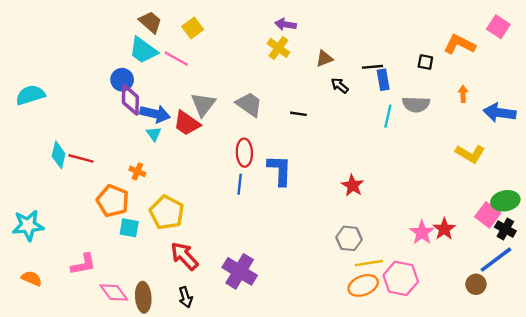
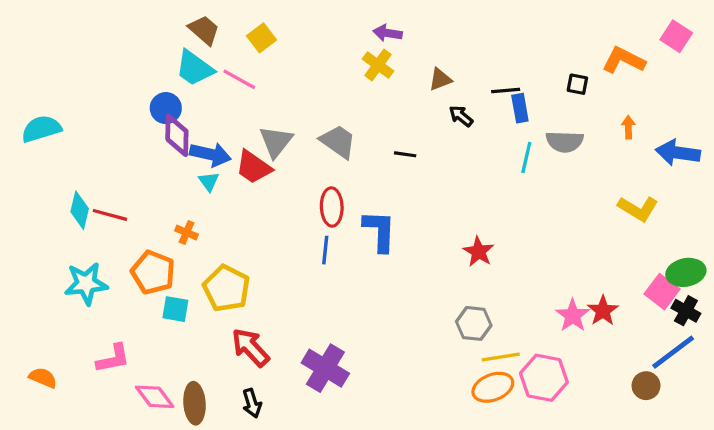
cyan star: (28, 225) -> (86, 284), moved

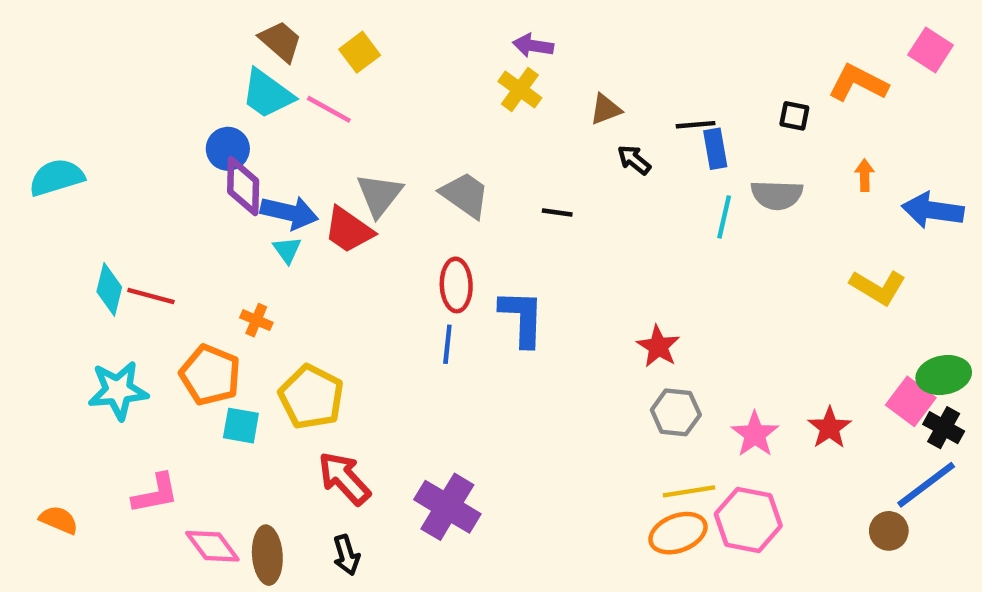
pink star: (573, 315) -> (755, 434), moved
gray hexagon: (474, 323) -> (676, 412), moved

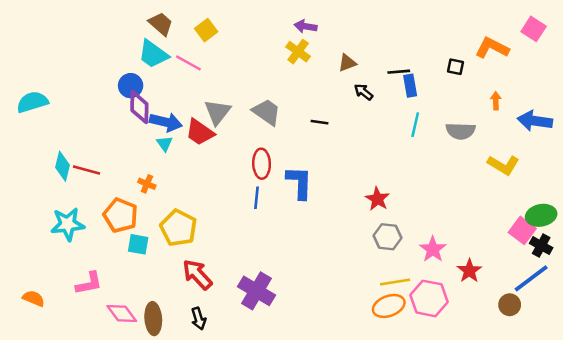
gray semicircle: (777, 195) -> (461, 131), moved
red star: (830, 428) -> (469, 271), moved

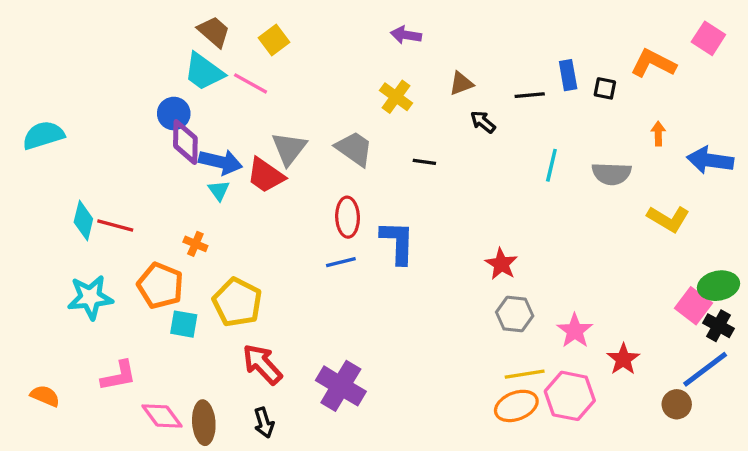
yellow cross: (298, 52) -> (396, 97), moved
blue rectangle: (410, 86) -> (568, 75), moved
blue line: (257, 198) -> (341, 262), turned 70

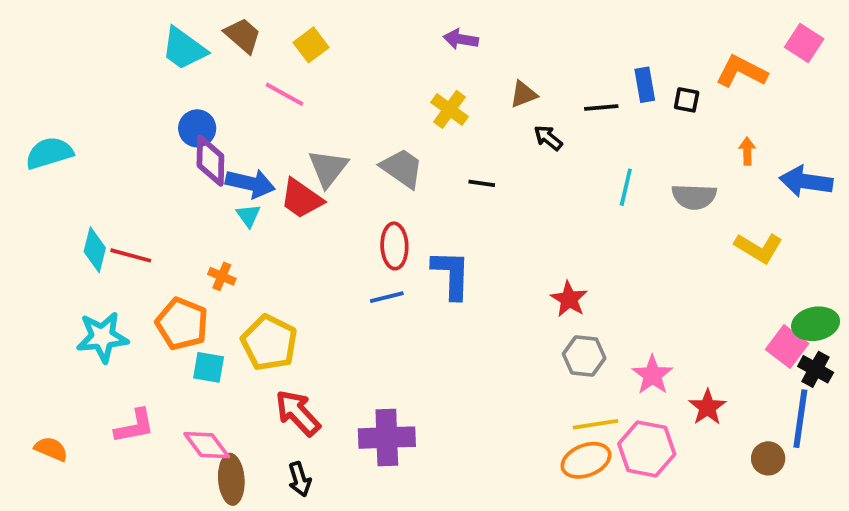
cyan trapezoid: (204, 72) -> (184, 49), moved
blue line: (705, 369) -> (800, 419), turned -45
purple cross: (341, 386) -> (387, 438), turned -33
pink diamond: (162, 416) -> (207, 445), moved

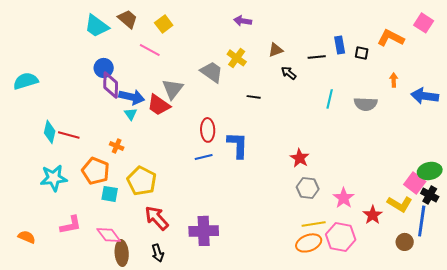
gray trapezoid: (402, 168) -> (212, 72), moved
yellow L-shape: (759, 248) -> (400, 204), moved

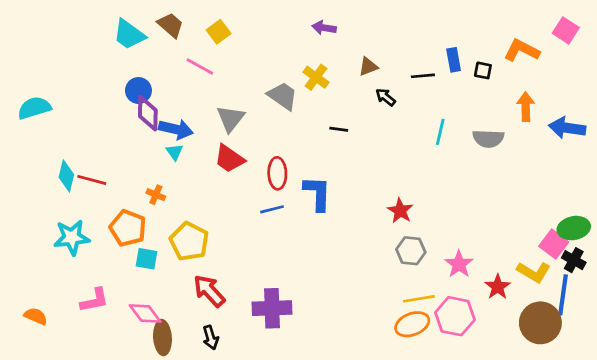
orange arrow: (394, 80) -> (526, 107), size x1.5
red trapezoid: (159, 105) -> (229, 159), moved
brown circle: (405, 242) -> (540, 323), size x1.8

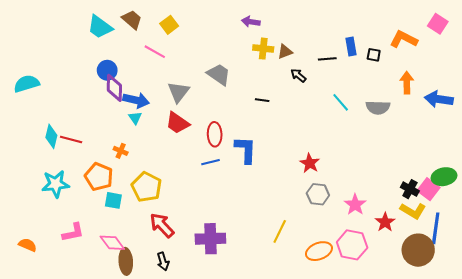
yellow cross: (316, 77) -> (263, 49), moved, turned -30
cyan line: (440, 132) -> (341, 102), turned -54
black cross: (574, 260) -> (410, 189), moved
yellow line: (419, 299) -> (280, 231), moved, turned -55

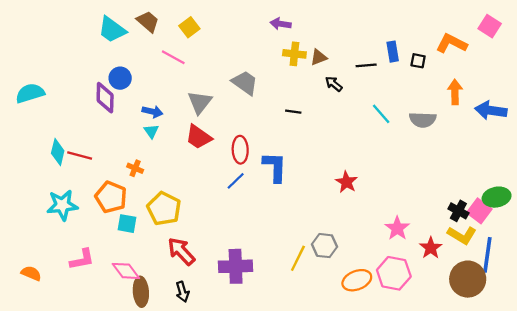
purple diamond: (114, 88) -> (105, 98), moved
blue arrow: (136, 100) -> (152, 112), size x0.7
blue line: (210, 162) -> (236, 181), turned -30
gray hexagon: (318, 194) -> (324, 246), moved
yellow line: (280, 231) -> (298, 258), moved

